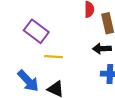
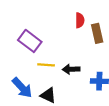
black arrow: (102, 49) -> (71, 69), moved

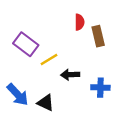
yellow line: (46, 65) -> (49, 59), moved, turned -35

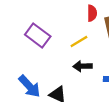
yellow line: (49, 59) -> (79, 41), moved

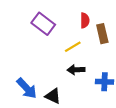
purple rectangle: (38, 36) -> (43, 24), moved

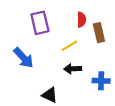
purple rectangle: (43, 24) -> (40, 23), turned 40
blue arrow: (27, 88) -> (24, 58), moved

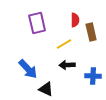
blue arrow: (24, 58) -> (28, 69), moved

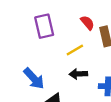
red semicircle: (75, 20) -> (87, 23), turned -40

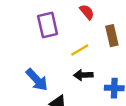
red semicircle: (87, 23) -> (87, 12), moved

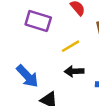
purple rectangle: (48, 25) -> (38, 21), turned -60

